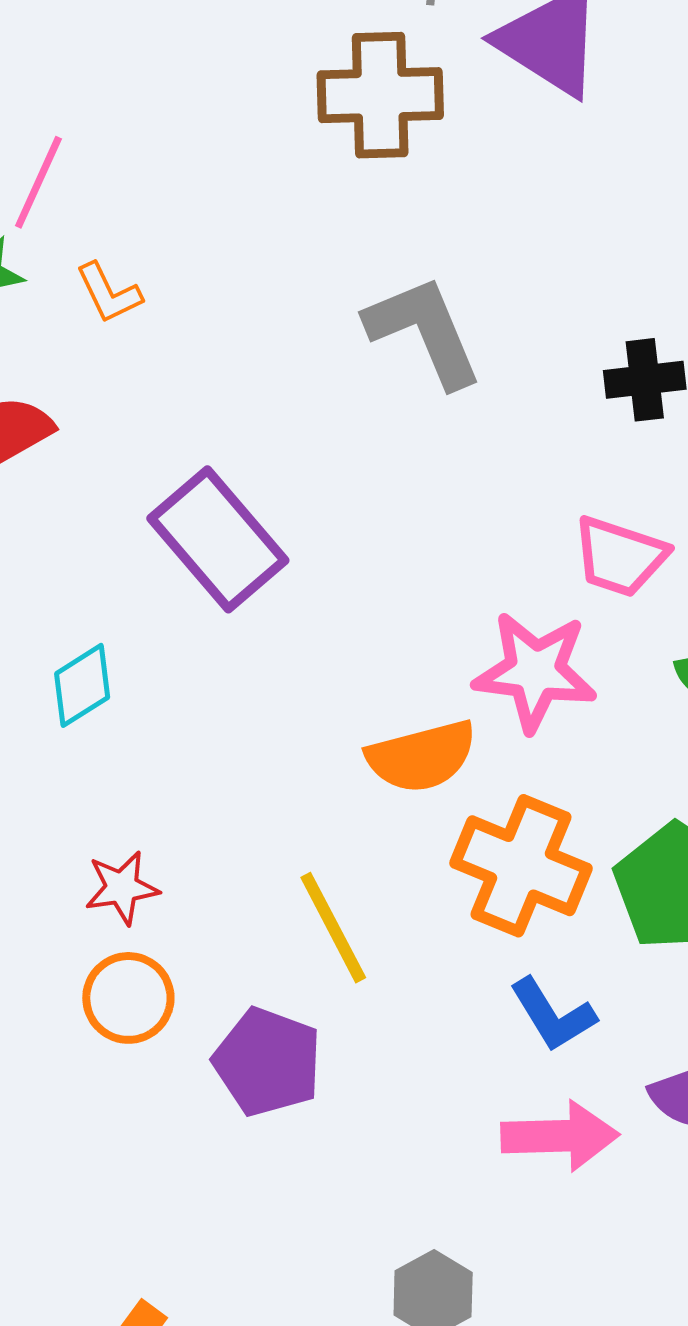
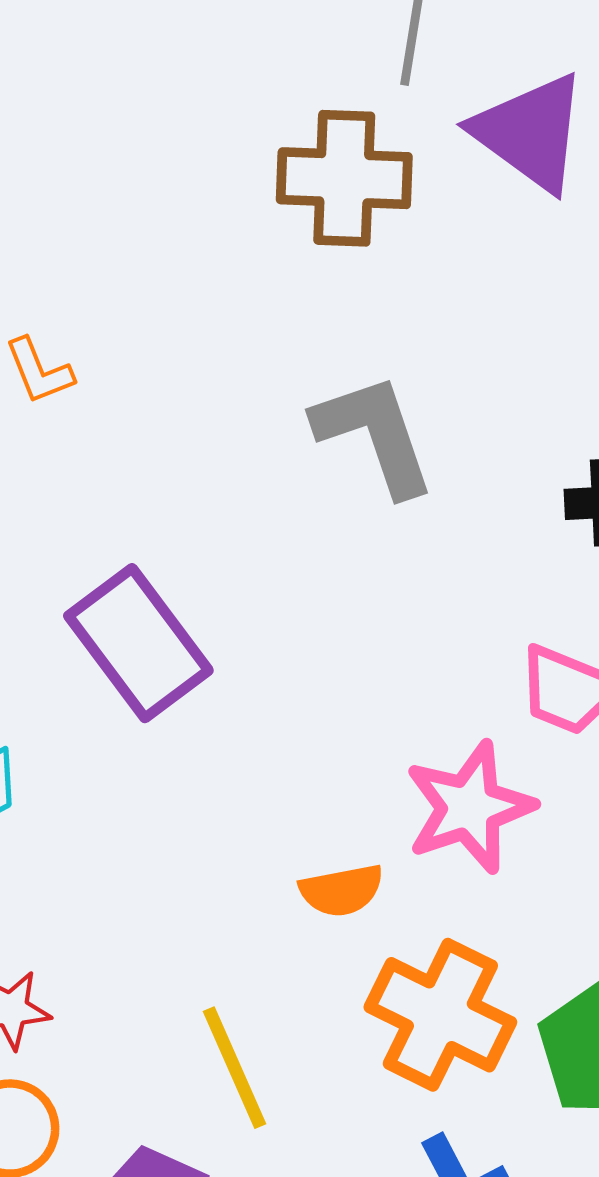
pink star: (535, 671) -> (469, 807), turned -30
orange semicircle: (422, 756) -> (342, 890), size x0.7

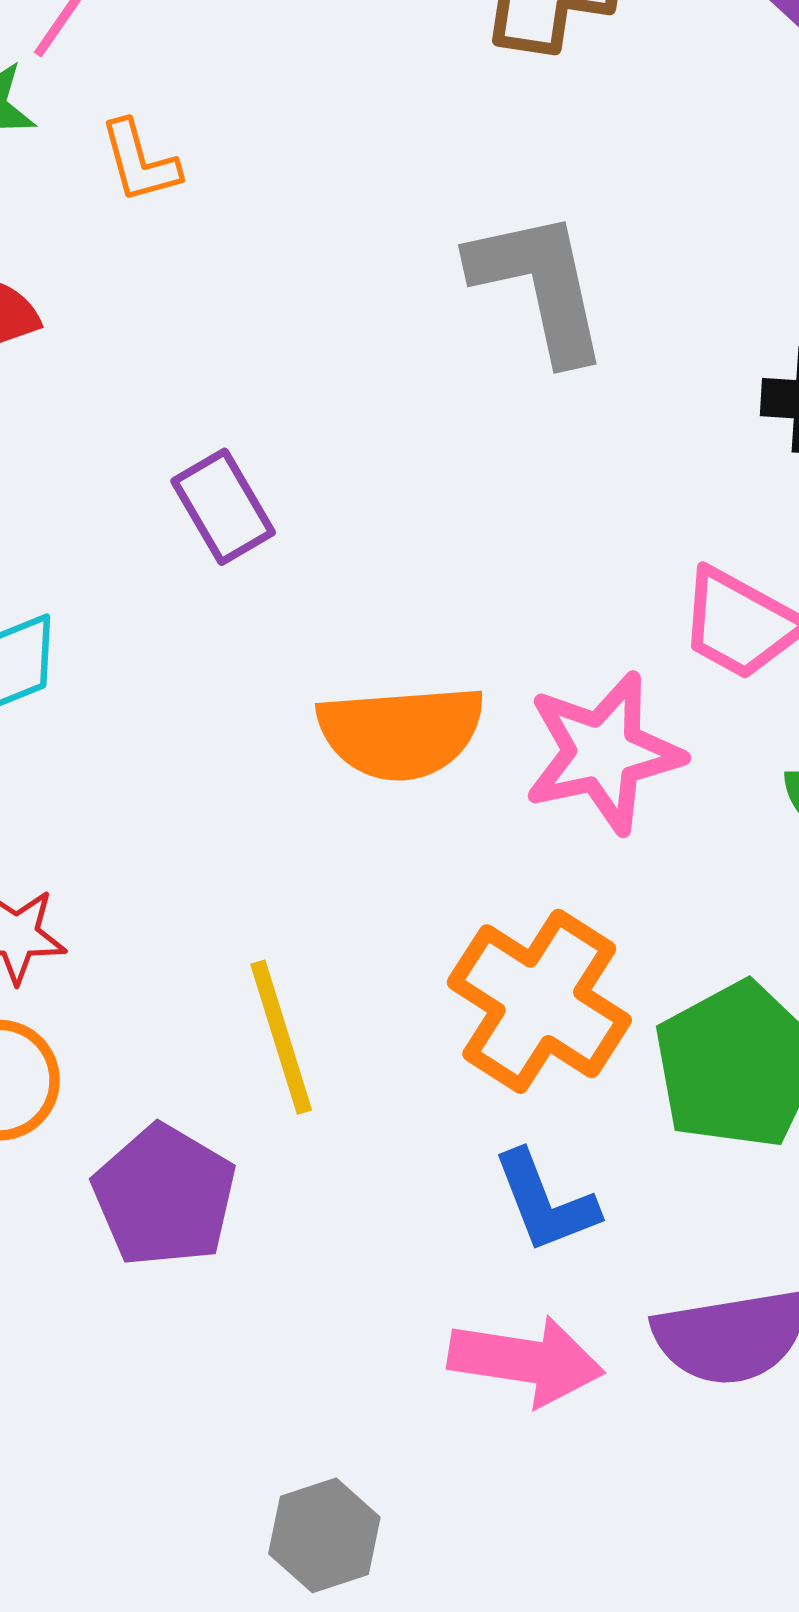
purple rectangle: (138, 643) -> (223, 507), size x0.6
orange semicircle: (342, 890) -> (401, 732), moved, size x1.6

